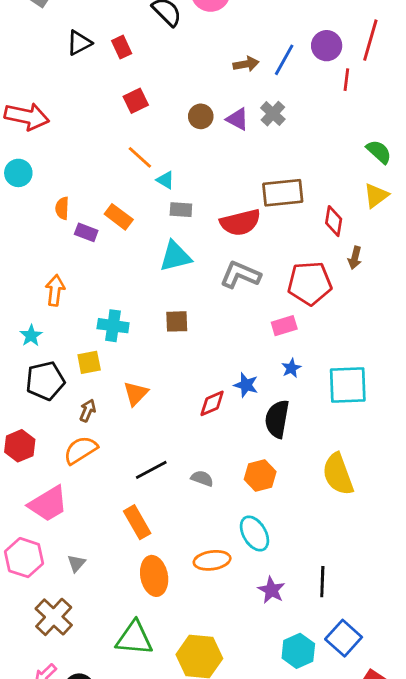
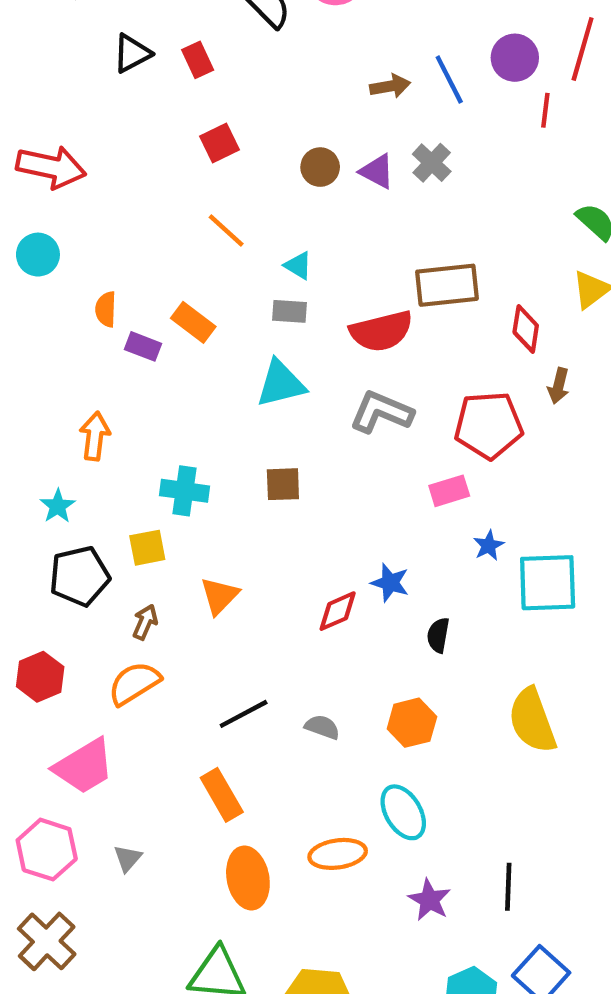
blue line: (284, 60) -> (449, 80), turned -56
cyan triangle: (165, 180) -> (298, 266), moved
blue star: (291, 368) -> (489, 545), moved
black semicircle: (277, 419) -> (438, 635), size x0.6
brown cross: (54, 617) -> (47, 941), moved

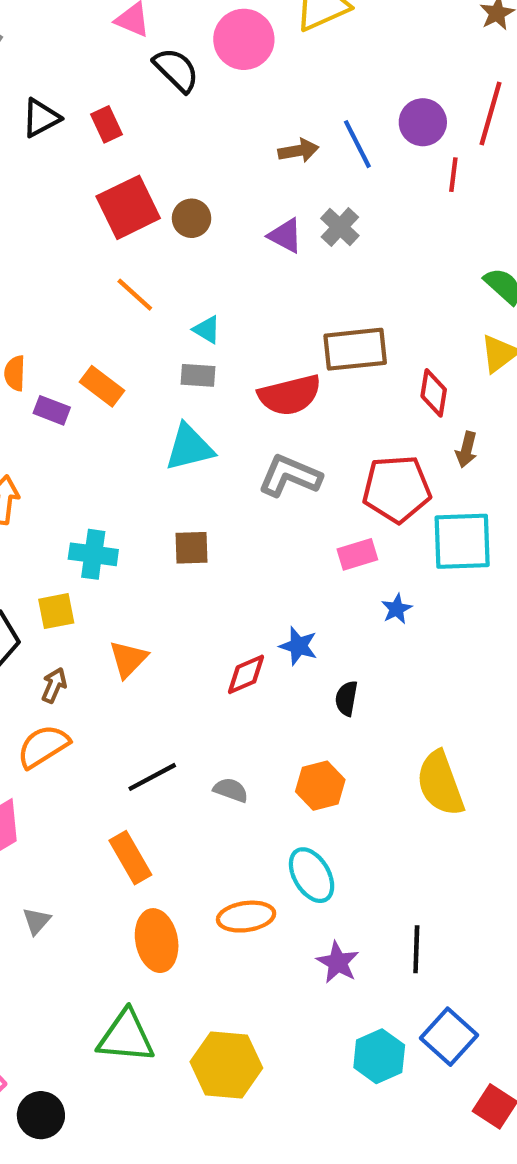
red square: (219, 143) -> (128, 207), size x1.6
brown circle: (320, 167) -> (192, 218), moved
cyan square: (548, 583) -> (462, 541), moved

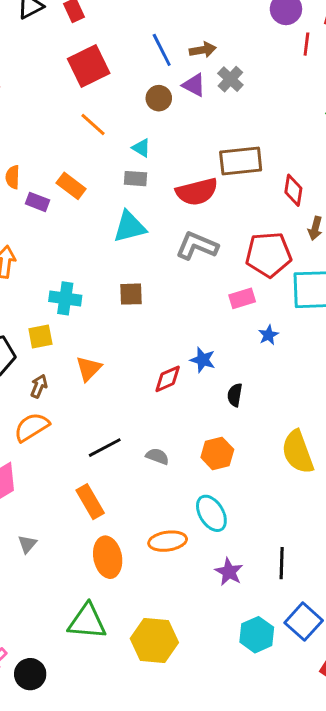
blue line: (357, 144) -> (162, 50), moved
brown arrow: (298, 151) -> (203, 50), moved
brown circle: (192, 218) -> (159, 98), moved

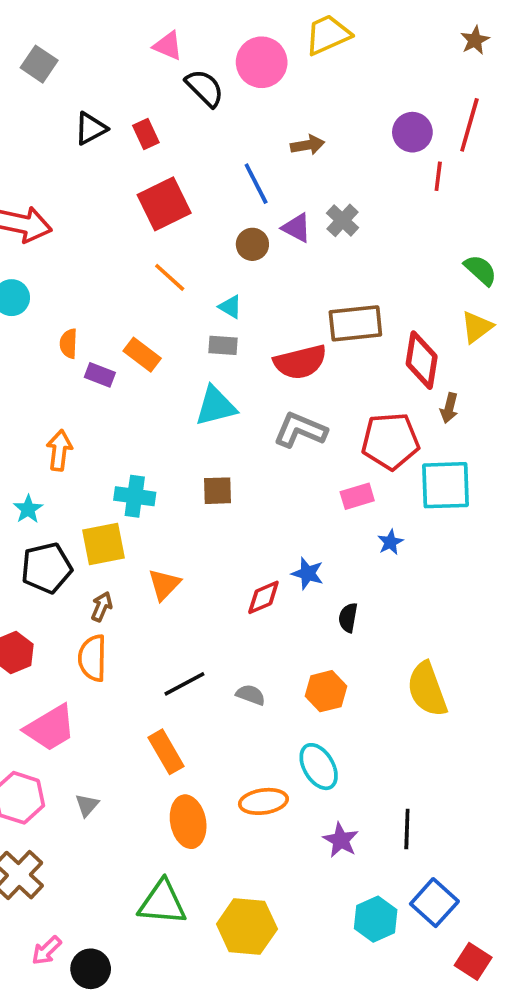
brown arrow: (203, 50) -> (308, 145), moved
red diamond: (293, 190) -> (422, 360), size x1.4
yellow square: (40, 336) -> (103, 544), size x1.4
orange semicircle: (32, 427) -> (92, 658), turned -57

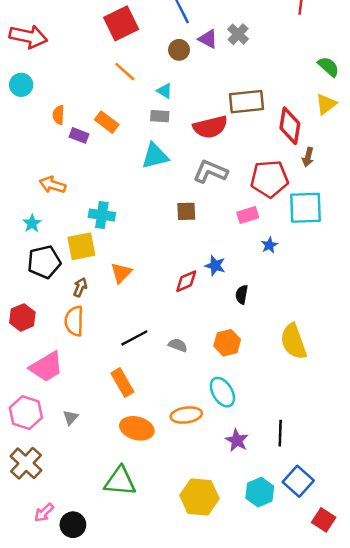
orange arrow: (59, 450) -> (52, 185), turned -80
brown square: (217, 491) -> (186, 211), moved
orange ellipse: (188, 822) -> (137, 428), turned -64
yellow hexagon: (247, 927) -> (199, 497), moved

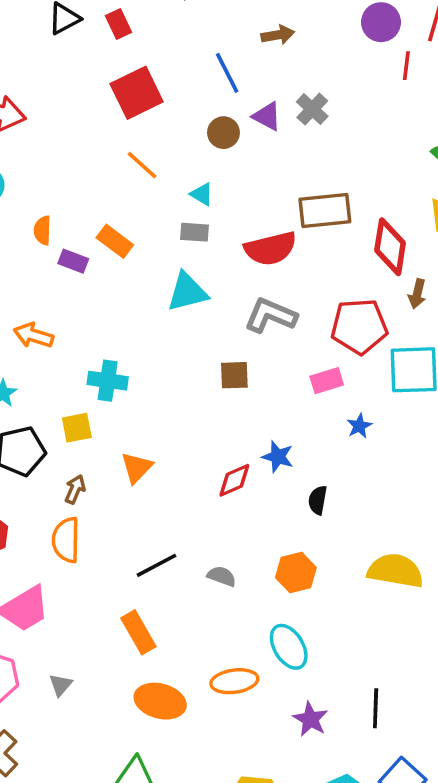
yellow square: (81, 246) -> (77, 428), size x0.7
yellow semicircle: (293, 342) -> (395, 571), turned 120

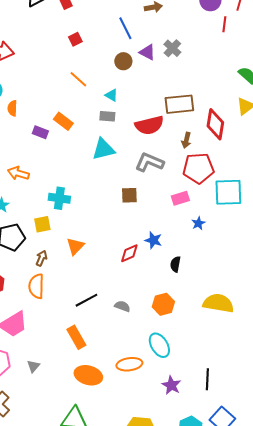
red square: (137, 93) -> (75, 39), size x0.5
orange semicircle: (42, 230) -> (12, 108), moved
brown arrow: (417, 294) -> (186, 140), moved

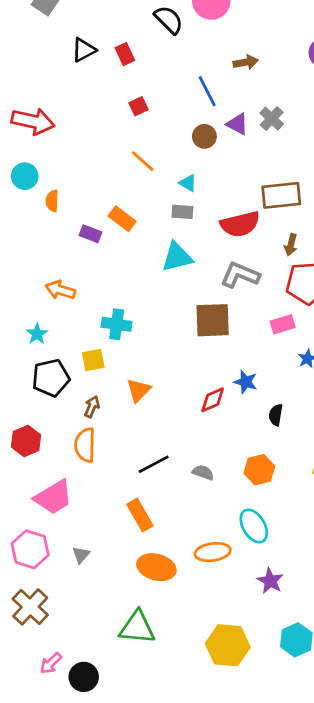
brown square: (129, 195) -> (213, 320), size x1.6

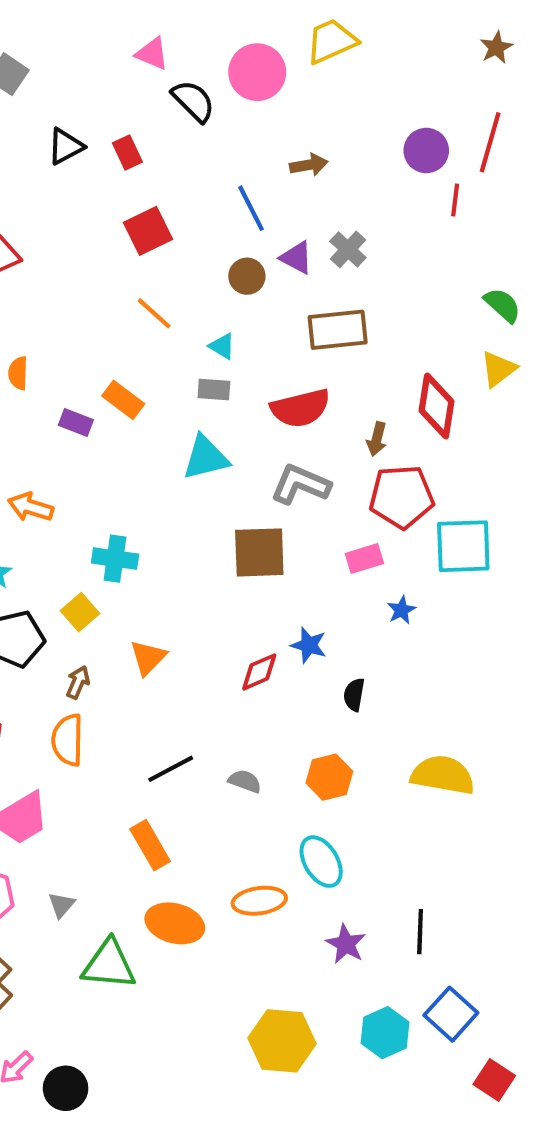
red square: (139, 106) -> (148, 231), size x1.6
brown rectangle: (281, 195) -> (338, 330), moved
yellow square: (93, 360) -> (80, 612), turned -30
green triangle: (137, 628) -> (109, 965), moved

